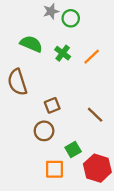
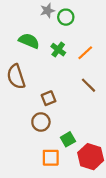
brown line: (95, 115) -> (88, 85), moved

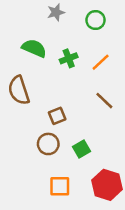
green circle: (66, 17) -> (95, 20), moved
green cross: (58, 50) -> (69, 58), turned 32
green square: (68, 139) -> (81, 149), moved

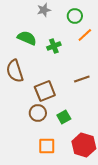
orange line: (101, 62) -> (85, 35), moved
brown line: (104, 101) -> (82, 79), turned -63
brown square: (57, 116) -> (45, 91), size x1.5

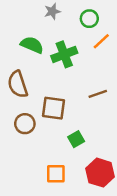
green cross: (54, 46) -> (64, 54), size x1.5
brown square: (45, 91) -> (54, 108), turned 30
brown circle: (38, 113) -> (25, 124), moved

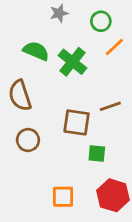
green cross: (64, 54) -> (73, 62), turned -30
brown square: (54, 108) -> (77, 122), moved
green square: (76, 139) -> (97, 153), moved, turned 35

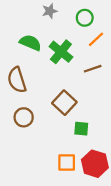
brown line: (110, 106) -> (93, 69), moved
brown square: (77, 122) -> (64, 103), turned 35
orange square: (63, 197) -> (67, 163), moved

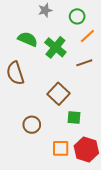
brown circle: (24, 117) -> (32, 125), moved

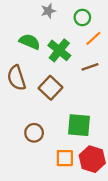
brown square: (59, 94) -> (51, 88), moved
green square: (74, 117) -> (79, 125), size x1.6

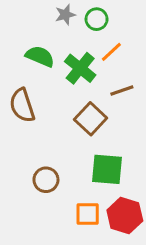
green circle: (82, 17) -> (97, 19), moved
orange line: (93, 38) -> (111, 52), moved
brown square: (51, 88) -> (91, 119), moved

